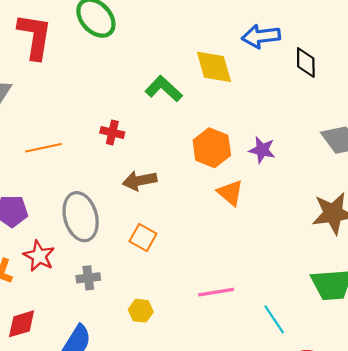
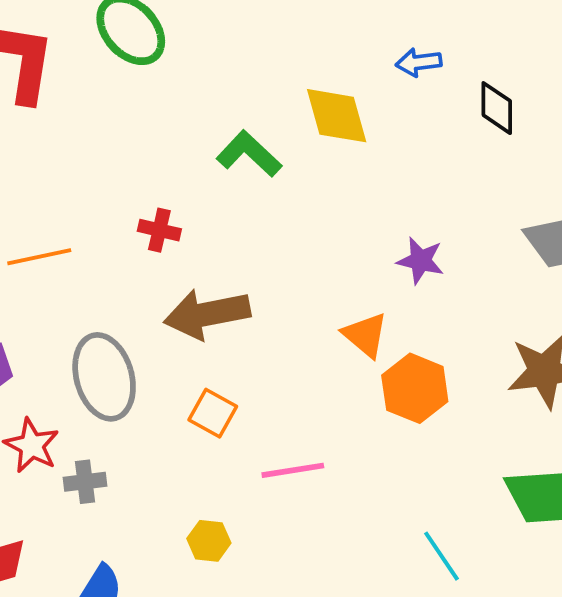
blue arrow: (261, 36) -> (419, 62), size x0.7
orange hexagon: (212, 148) -> (415, 388), moved
brown arrow: (140, 181) -> (207, 314), size x1.4
gray cross: (88, 278) -> (85, 482), moved
pink line: (216, 292) -> (293, 470), moved

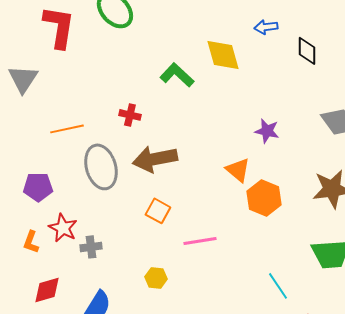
gray ellipse: (104, 377) -> (101, 167), moved

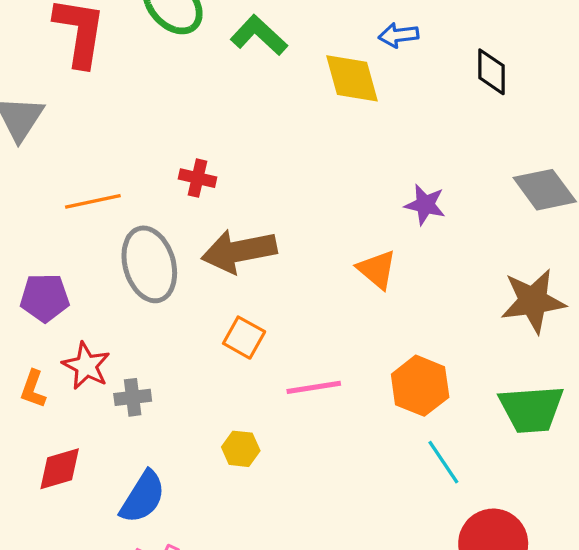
blue arrow: (266, 27) -> (399, 35), moved
green L-shape: (177, 75) -> (259, 35), moved
orange hexagon: (264, 198) -> (420, 386), moved

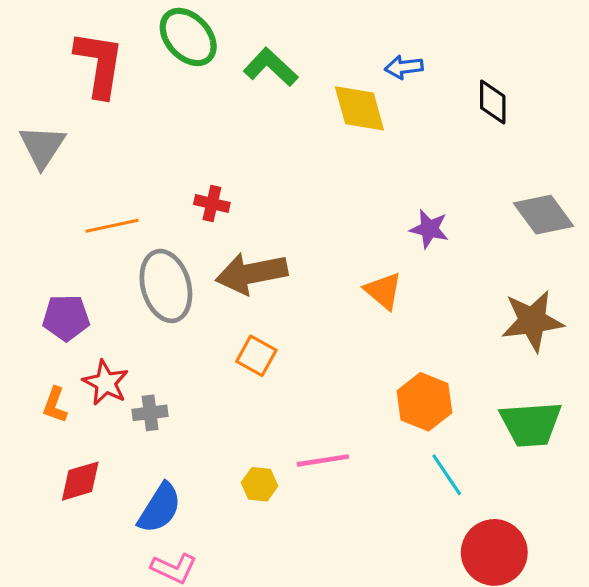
pink line: (314, 387) -> (323, 460), moved
yellow hexagon: (241, 449) -> (260, 484), moved

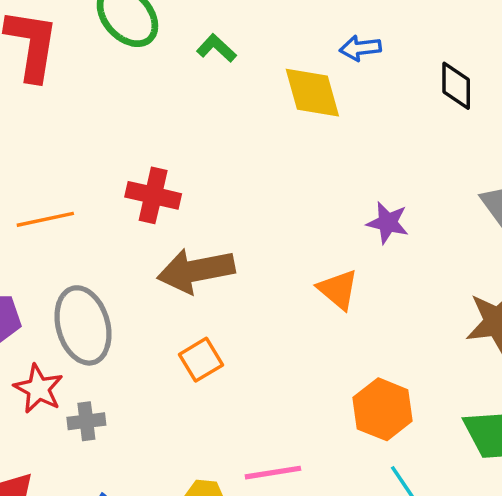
green L-shape: (271, 67) -> (216, 48), size x0.7
red cross: (212, 204) -> (153, 195), size x1.4
gray ellipse: (166, 286) -> (83, 325), moved
orange square: (256, 356) -> (201, 360), turned 30

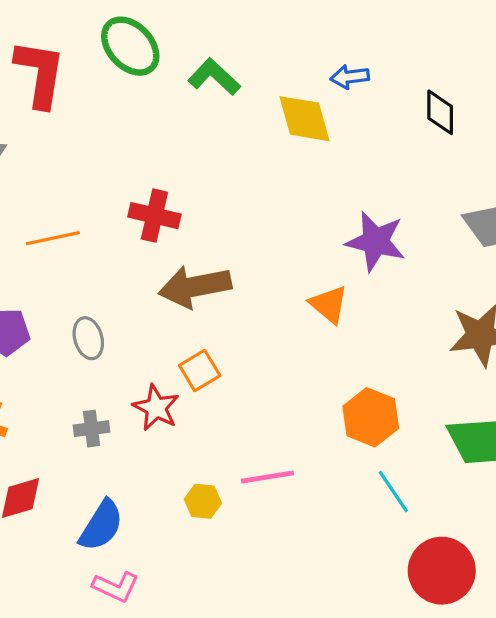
green L-shape: (216, 48) -> (214, 77), size x1.4
purple star: (388, 223) -> (376, 241), size x1.5
gray ellipse: (83, 325) -> (88, 338), size x0.6
red star: (38, 389) -> (156, 408), moved

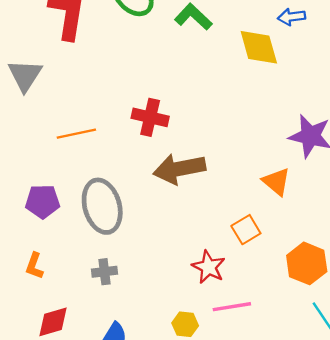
gray ellipse: (88, 338) -> (102, 206), size x1.8
orange square: (200, 371) -> (246, 230), moved
red star: (156, 408) -> (209, 267), moved

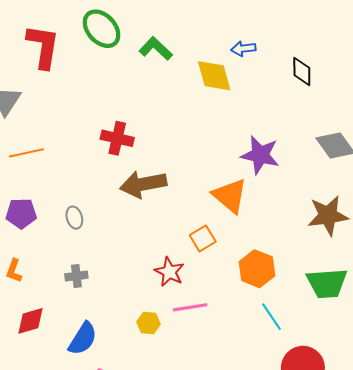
orange line: (76, 134) -> (26, 153), moved
orange triangle: (276, 182) -> (230, 196), size x1.4
gray ellipse: (102, 206) -> (74, 218), size x0.5

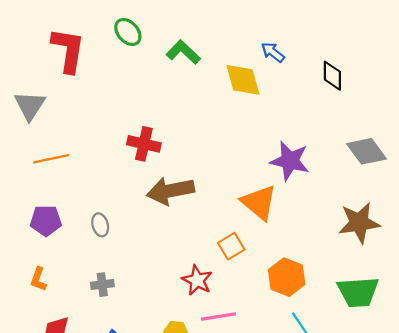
green ellipse: (102, 29) -> (128, 32), size x0.7
blue arrow: (243, 49) -> (273, 52), turned 45

